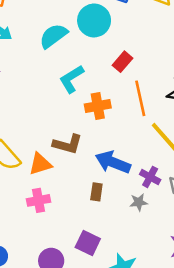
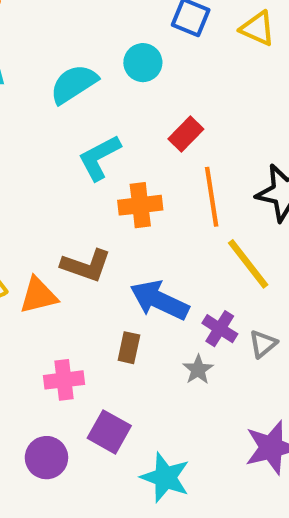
cyan circle: (94, 20) -> (143, 63), size x0.7
pink cross: (38, 200) -> (64, 380), moved
gray star: (139, 202) -> (198, 370), turned -30

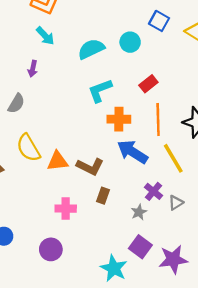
brown L-shape: (86, 265) -> (90, 167), moved
blue arrow: (159, 300) -> (132, 152), moved
purple square: (109, 432) -> (140, 247), moved

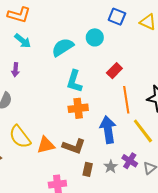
cyan L-shape: (100, 91) -> (74, 81), turned -45
orange cross: (119, 119) -> (78, 108), moved
blue arrow: (132, 152) -> (108, 130), turned 56
gray star: (139, 212) -> (111, 167), moved

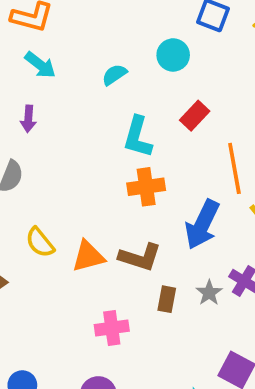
cyan semicircle: (63, 47) -> (114, 75), size x0.6
red rectangle: (114, 71) -> (195, 116), moved
blue arrow: (108, 130) -> (202, 225), turned -144
yellow semicircle: (20, 137) -> (40, 242), size x0.7

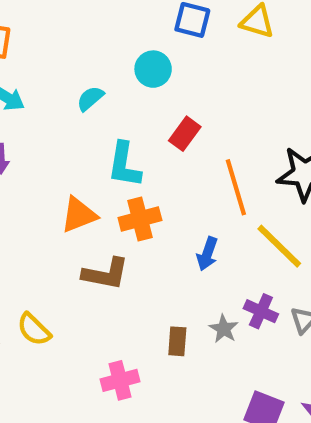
blue arrow: (202, 225) -> (207, 254), size x0.6
yellow semicircle: (40, 242) -> (34, 329), moved
orange triangle: (88, 256) -> (79, 215), moved
brown L-shape: (140, 257) -> (106, 274), moved

